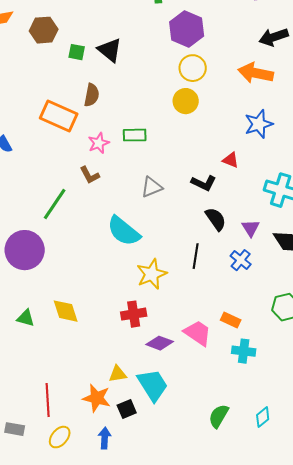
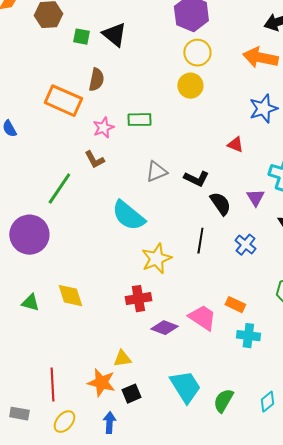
black L-shape: (204, 183) -> (196, 179), moved
purple triangle: (251, 228) -> (255, 198), moved
cyan trapezoid: (153, 385) -> (185, 387), moved

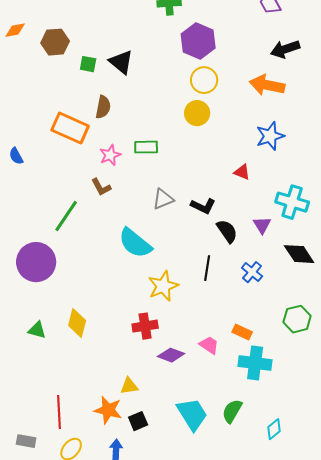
yellow diamond: (70, 296) -> (77, 323), turned 32
pink trapezoid: (202, 318) -> (209, 345), size x0.7
cyan cross: (248, 336) -> (255, 363), size x1.4
green semicircle: (223, 401) -> (232, 411), moved

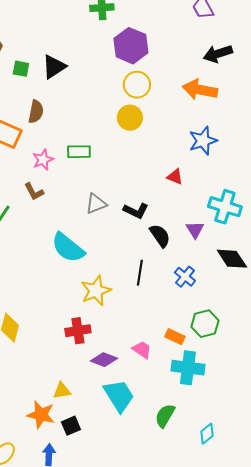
black triangle: (121, 62) -> (54, 67), turned 48
green hexagon: (297, 319) -> (205, 324), moved
cyan trapezoid: (192, 414) -> (119, 396), moved

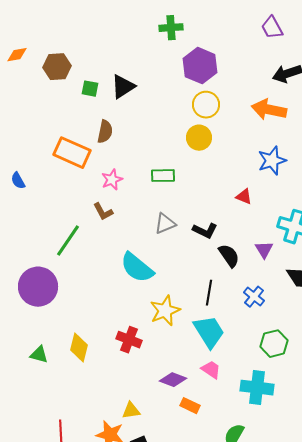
green rectangle: (79, 152) -> (163, 176), moved
red cross: (78, 331) -> (129, 340), moved, turned 30
orange rectangle: (175, 337) -> (190, 406), moved
cyan trapezoid: (119, 396) -> (209, 332), moved

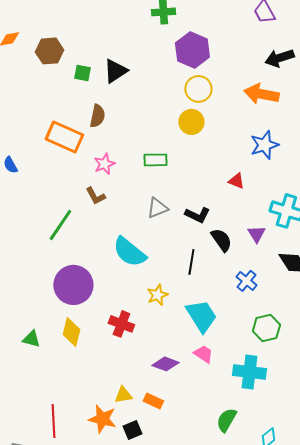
purple circle: (38, 287) -> (73, 285), moved
black line: (209, 293) -> (191, 262), moved
yellow star: (165, 311) -> (157, 295), size x0.7
orange rectangle: (190, 406) -> (153, 401), moved

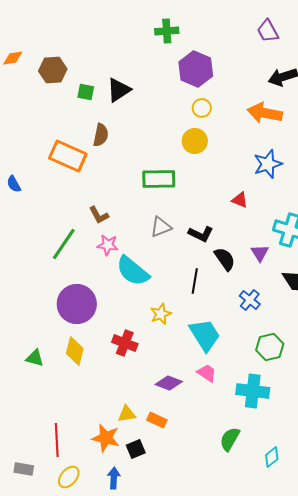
yellow circle: (198, 89) -> (202, 108), size x0.7
green rectangle: (155, 160) -> (159, 179), size x1.4
pink star: (104, 164) -> (108, 245), moved, turned 30

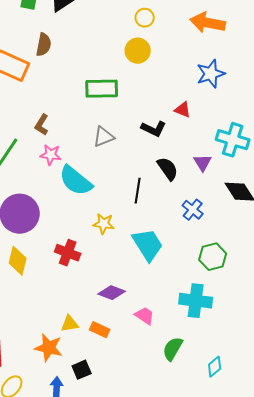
brown L-shape: (99, 215) -> (42, 125), turned 60
black L-shape: (201, 234) -> (154, 129), moved
yellow star: (161, 314) -> (104, 224), turned 30
pink trapezoid: (207, 373) -> (145, 316), moved
black square: (136, 449) -> (82, 370), moved

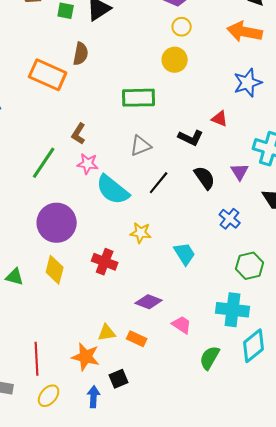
black line: (138, 191) -> (159, 183), moved, turned 30
cyan trapezoid: (148, 245) -> (185, 254), size x0.7
cyan diamond: (215, 367) -> (254, 346), moved, size x1.6

